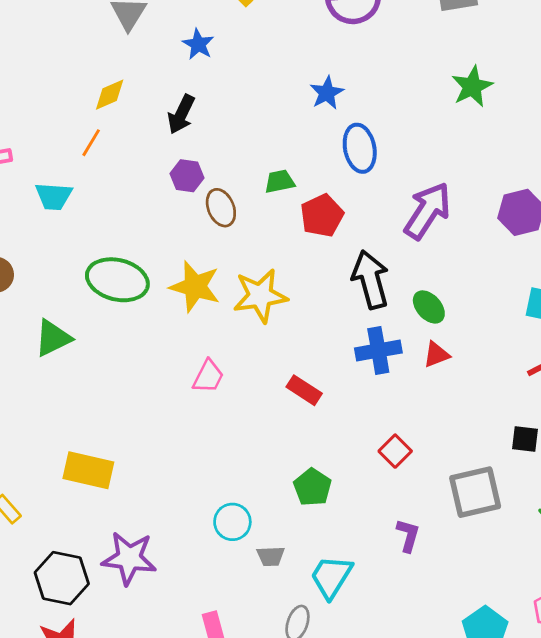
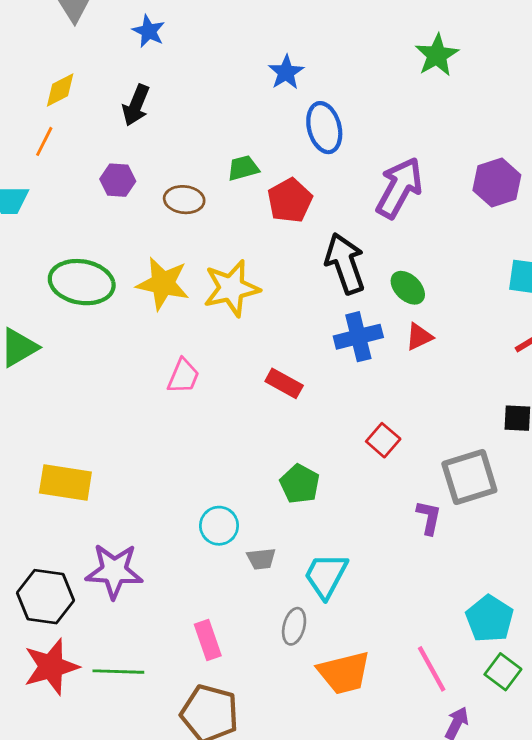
purple hexagon: (187, 176) -> (118, 180), moved
brown ellipse: (221, 208) -> (184, 200), turned -57
purple L-shape: (408, 535) -> (429, 517), moved

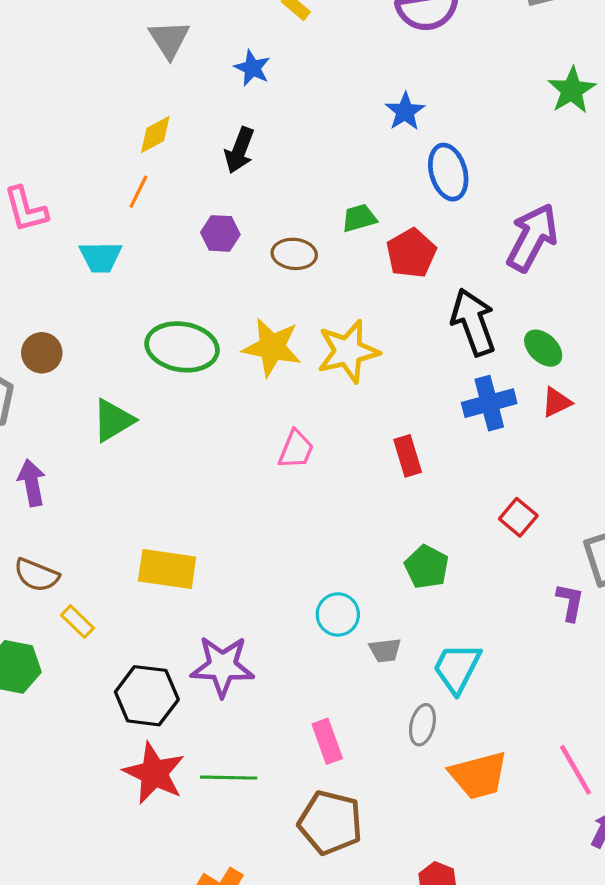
red rectangle: (284, 383) -> (408, 456), turned 45
red star: (51, 667) -> (154, 773), turned -30

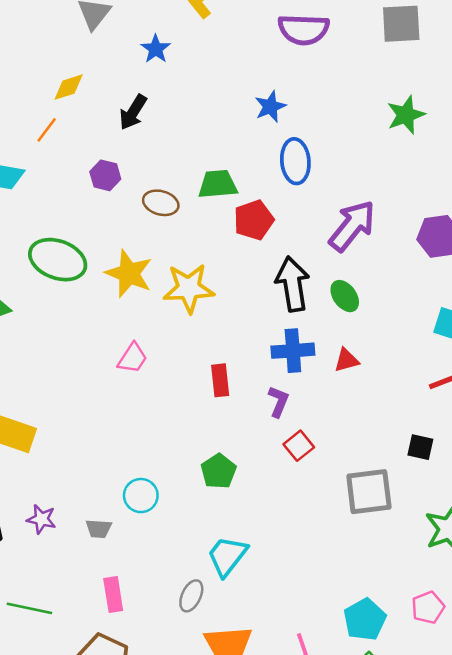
green trapezoid: (359, 218) -> (218, 184), size x1.4
green ellipse: (543, 348) -> (345, 296), moved
purple L-shape: (570, 602) -> (278, 401), moved
gray trapezoid: (385, 650) -> (99, 529), moved
purple star: (222, 666) -> (41, 519), size x0.6

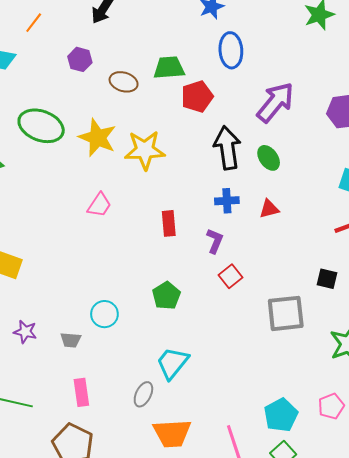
blue cross: (293, 351) -> (227, 201), size x0.7

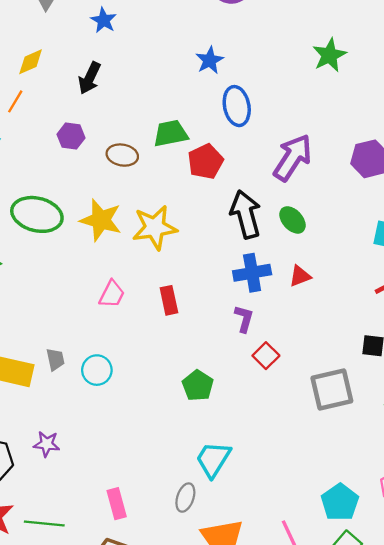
blue cross: (227, 201) -> (252, 273), size x1.4
red rectangle: (169, 223) -> (169, 300), moved
cyan circle: (104, 314) -> (97, 370), moved
gray trapezoid: (71, 340) -> (55, 359), moved, turned -100

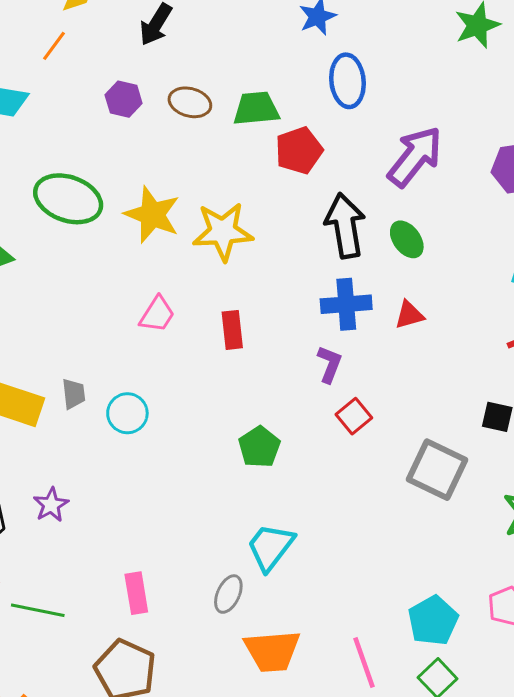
brown ellipse: (122, 155) -> (190, 102), moved
gray square: (332, 390) -> (437, 470), turned 33
purple star: (47, 444) -> (51, 505), turned 30

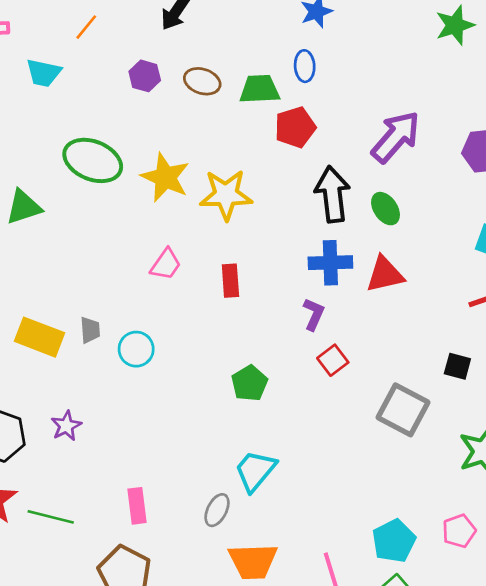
blue ellipse: (348, 81) -> (305, 66), moved, size x0.7
red triangle: (409, 315) -> (385, 274), size x1.5

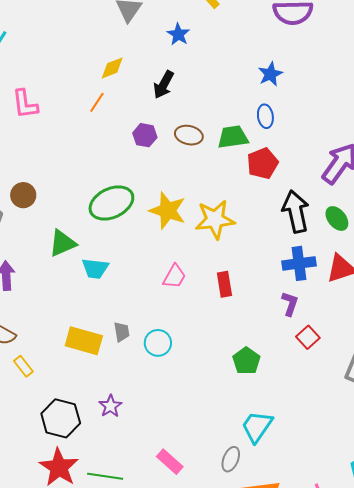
cyan trapezoid: (44, 73) -> (95, 268), moved
green ellipse: (93, 160) -> (111, 203), turned -42
pink rectangle: (137, 506) -> (170, 462), turned -36

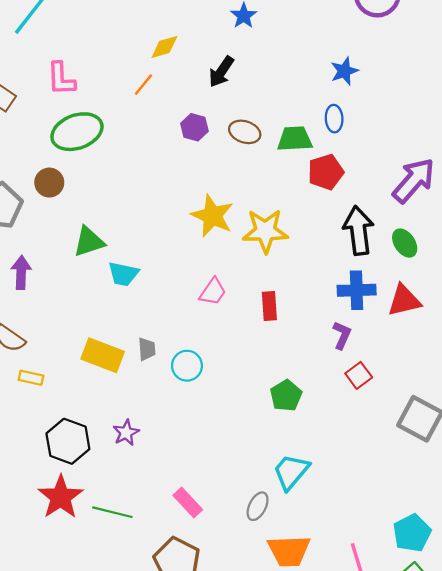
green ellipse: (111, 203) -> (77, 132), moved
yellow rectangle: (23, 366) -> (31, 378), turned -45

